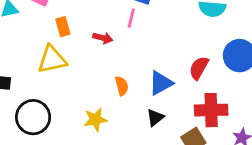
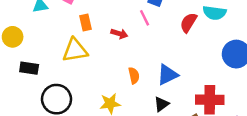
pink line: (131, 18) -> (145, 18), turned -42
red semicircle: (199, 68) -> (189, 23), moved

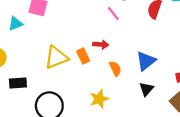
orange rectangle: (86, 22) -> (83, 56), moved
red arrow: (119, 34) -> (101, 45), moved

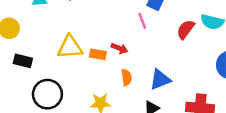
orange rectangle: (83, 56) -> (98, 54), turned -72

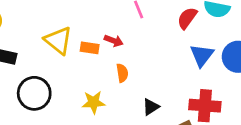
yellow triangle: (70, 47) -> (58, 40), turned 44
blue triangle: (160, 80) -> (202, 55), moved, turned -30

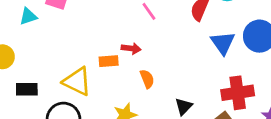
yellow triangle: (58, 40) -> (77, 81), moved

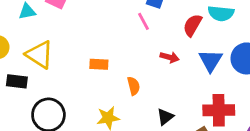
red arrow: (131, 48) -> (170, 57), moved
yellow triangle: (77, 81) -> (40, 55), moved

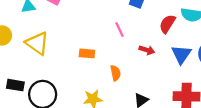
pink line: (143, 21) -> (120, 29), moved
black rectangle: (17, 81) -> (15, 85), moved

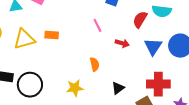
yellow triangle: (37, 43) -> (24, 39), turned -50
orange rectangle: (87, 53) -> (52, 35), moved

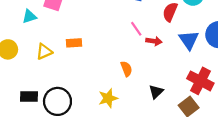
pink line: (97, 25) -> (136, 29), moved
yellow triangle: (24, 39) -> (44, 52), size x0.7
red cross: (158, 84) -> (200, 81), turned 35

